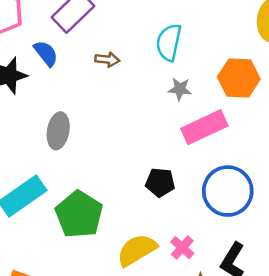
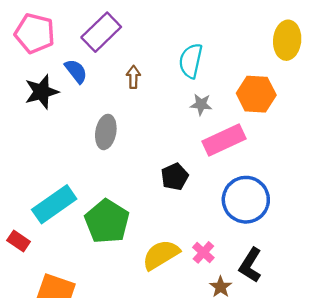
brown arrow: (107, 60) -> (133, 77), turned -95
gray ellipse: (58, 131) -> (106, 132), moved
black pentagon: (160, 182) -> (175, 177), moved, turned -30

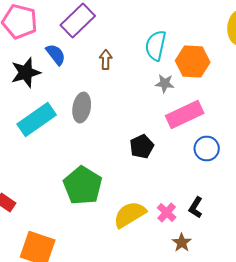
orange hexagon: (256, 94) -> (193, 62), moved
blue circle: (246, 200) -> (207, 148), moved, size x0.6
cyan rectangle: (54, 204) -> (37, 120), moved
black L-shape: (250, 265) -> (196, 208), moved, size x0.7

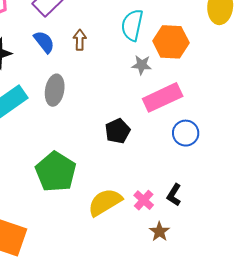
blue semicircle: (56, 54) -> (44, 42), moved

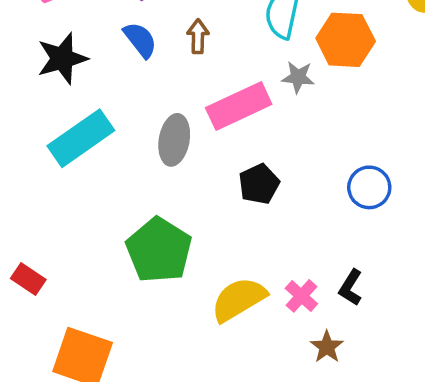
gray ellipse: (55, 90) -> (174, 140), moved
pink rectangle: (163, 97) -> (239, 106), moved

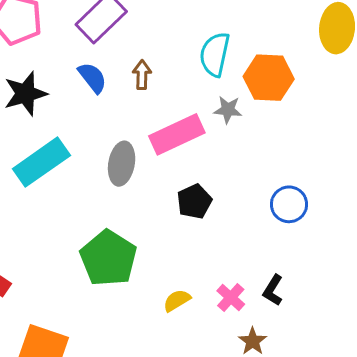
yellow semicircle: (239, 299) -> (177, 300), size x0.6

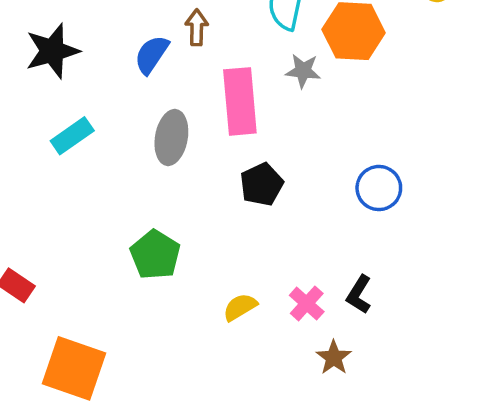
blue semicircle: (92, 78) -> (152, 55), moved, turned -108
pink rectangle: (177, 134) -> (240, 101), turned -70
cyan rectangle: (41, 162) -> (72, 136), size x0.6
green pentagon: (108, 258) -> (155, 255), size x0.7

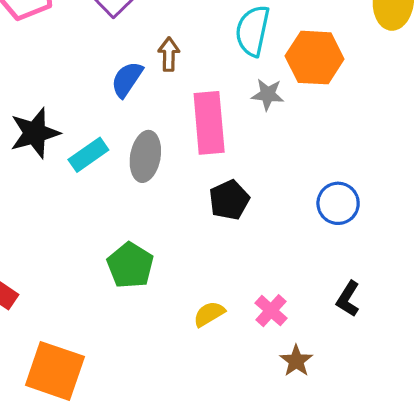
black star: (52, 51) -> (35, 133), moved
cyan rectangle: (72, 136) -> (88, 155), moved
black L-shape: (359, 294) -> (348, 299), moved

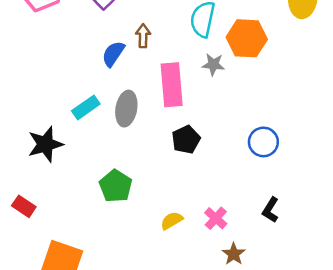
black star: (35, 133) -> (45, 144), moved

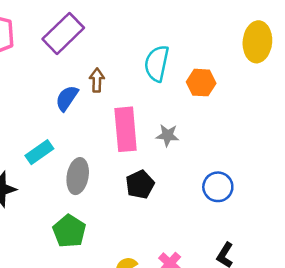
orange hexagon: (247, 38) -> (201, 83), size x0.7
gray star: (213, 64) -> (168, 135), moved
gray ellipse: (126, 109) -> (78, 176), moved

